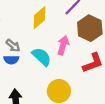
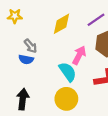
cyan semicircle: (42, 57) -> (68, 72), moved

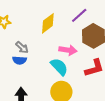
pink arrow: (79, 55) -> (68, 50), turned 78

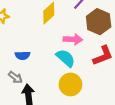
gray arrow: (22, 47) -> (15, 77), moved

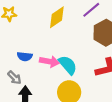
pink arrow: (73, 39) -> (49, 61), moved

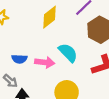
cyan semicircle: (68, 65) -> (68, 53), moved

